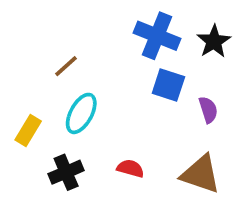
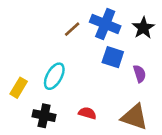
brown line: (66, 66) -> (72, 29), moved
black cross: (66, 172) -> (44, 116), turned 35

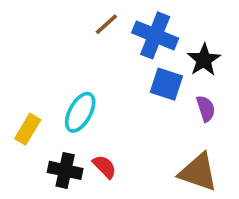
black star: (143, 28) -> (204, 60), moved
brown line: (72, 29) -> (106, 24), moved
red semicircle: (87, 113) -> (105, 167), moved, turned 30

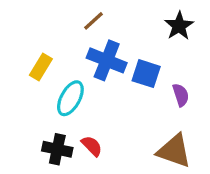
blue cross: (155, 35) -> (107, 60), moved
black star: (204, 60) -> (179, 26), moved
yellow rectangle: (28, 129) -> (41, 67), moved

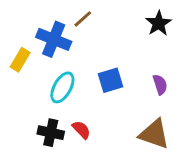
blue cross: (107, 60) -> (54, 39), moved
yellow rectangle: (41, 67) -> (20, 60), moved
blue square: (146, 74) -> (110, 80), moved, turned -35

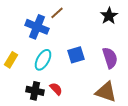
yellow rectangle: (20, 60) -> (11, 60), moved
purple semicircle: (160, 85) -> (110, 58), size x1.5

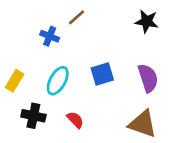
black star: (109, 16) -> (147, 21), turned -30
blue cross: (37, 27) -> (50, 36), size x0.6
black cross: (35, 91) -> (33, 116), moved

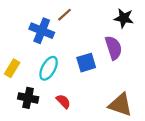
blue cross: (50, 36) -> (42, 31), size x1.5
purple semicircle: (148, 78) -> (114, 48), moved

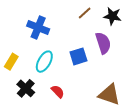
brown line: (65, 15) -> (85, 13), moved
black cross: (28, 98) -> (26, 88), turned 30

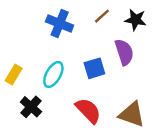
blue cross: (38, 27) -> (60, 23), moved
red semicircle: (58, 91) -> (88, 111), moved, size x1.6

